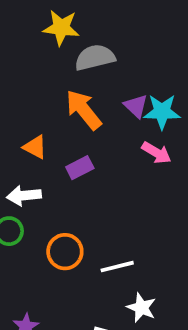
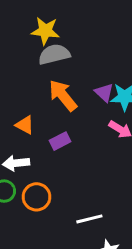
gray semicircle: (95, 58) -> (54, 54), moved
orange circle: (65, 252) -> (37, 197), moved

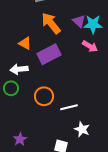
purple rectangle: (60, 141) -> (49, 54), size x1.6
orange circle: (37, 197) -> (44, 96), moved

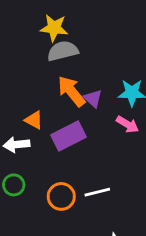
purple triangle: (79, 21) -> (93, 98), moved
white arrow: (19, 69) -> (17, 145), moved
white line: (69, 107) -> (97, 192), moved

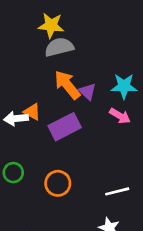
white arrow: (17, 145) -> (16, 119), moved
white line: (97, 192) -> (117, 191), moved

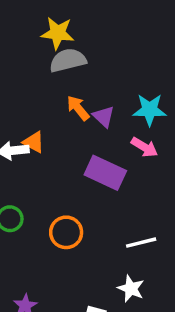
orange arrow: (67, 85) -> (78, 108), size x0.7
purple rectangle: (65, 127) -> (105, 173), moved, turned 52

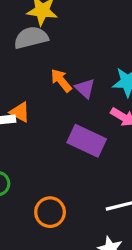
gray semicircle: (68, 60) -> (31, 38), moved
orange circle: (66, 232) -> (50, 212), moved

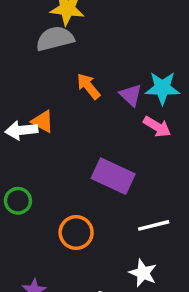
purple triangle: (85, 88) -> (131, 95), moved
purple rectangle: (87, 141) -> (113, 176), moved

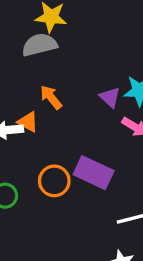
orange arrow: (88, 86) -> (51, 97), moved
orange circle: (76, 232) -> (54, 181), moved

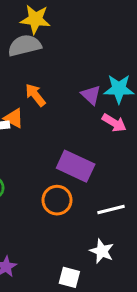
orange circle: (54, 181) -> (57, 200), moved

